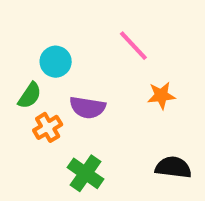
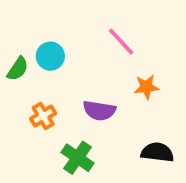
green semicircle: (30, 96) -> (18, 69), moved
purple semicircle: (88, 107) -> (99, 111), moved

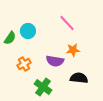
orange star: (146, 87) -> (73, 50), moved
black semicircle: (157, 152) -> (79, 78), moved

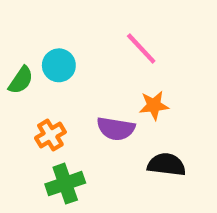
green cross: (43, 87) -> (65, 184), moved, turned 36

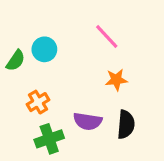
purple semicircle: (116, 129) -> (88, 121), moved
black semicircle: (166, 165) -> (126, 124), turned 88

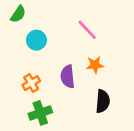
green semicircle: (16, 61) -> (18, 14), moved
purple semicircle: (88, 121) -> (68, 77), moved, turned 75

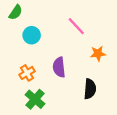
orange star: (95, 65) -> (98, 53), moved
green cross: (40, 113) -> (35, 99), turned -30

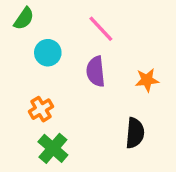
pink line: (76, 26) -> (101, 29), moved
purple semicircle: (59, 67) -> (96, 71), moved

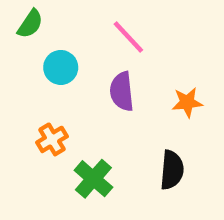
green cross: (53, 148) -> (93, 179), moved

